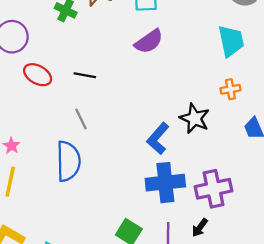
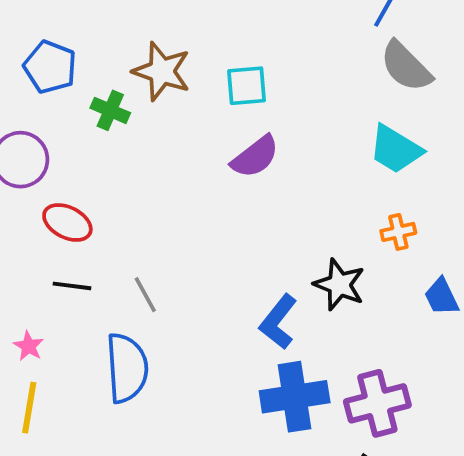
cyan trapezoid: (231, 41) -> (395, 149), turned 136
black line: (85, 75) -> (72, 286), moved

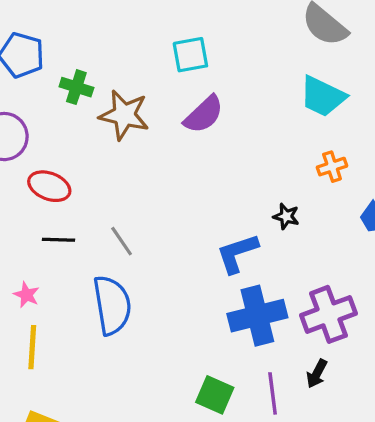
brown star: (162, 71) -> (124, 115), moved
black star: (339, 285) -> (286, 216), size x0.6
blue L-shape: (278, 322) -> (237, 253), turned 39

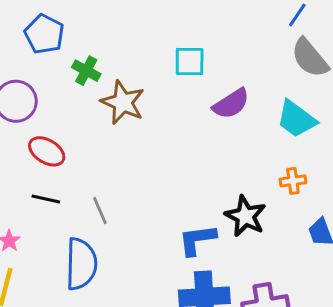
purple semicircle: (204, 114) -> (231, 104), moved
black star: (286, 216) -> (245, 216), size x1.8

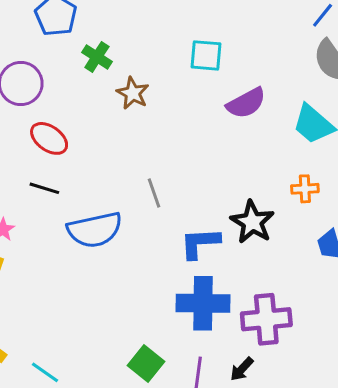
brown star: (123, 102) -> (133, 93), size x0.7
gray line: (100, 210) -> (154, 193), moved
blue semicircle: (81, 264) -> (95, 230), moved, turned 72

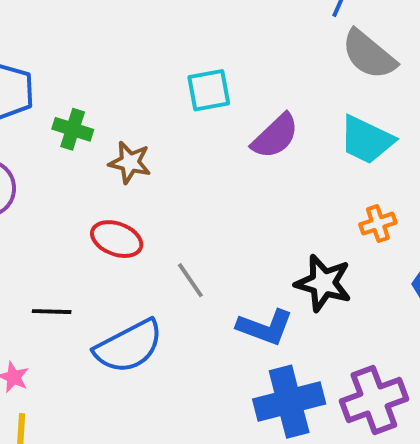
red ellipse: (49, 138) -> (117, 239), moved
blue L-shape: (200, 243) -> (265, 327), turned -141

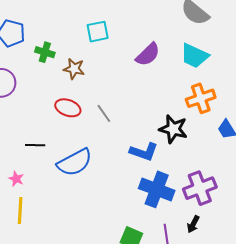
cyan square: (209, 90) -> (98, 32), moved
orange cross: (378, 224) -> (201, 98), size x1.6
gray line: (190, 280) -> (104, 113), moved
blue cross: (289, 402) -> (157, 189), turned 36

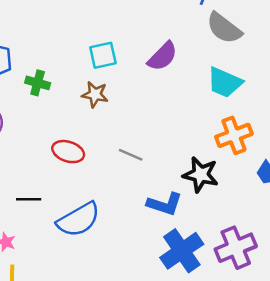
purple semicircle: (148, 55) -> (163, 56), moved
brown star: (74, 69) -> (95, 94), moved
gray line: (104, 113) -> (131, 155), moved, turned -30
blue cross: (157, 189) -> (182, 251), turned 36

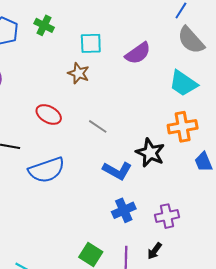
green cross: (38, 83) -> (44, 25), moved
purple cross: (236, 248) -> (167, 216), size x0.7
blue cross: (182, 251) -> (124, 210), size x0.7

